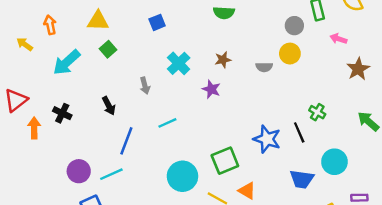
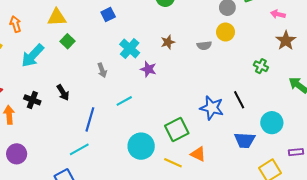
pink arrow: (338, 39) -> (278, 14), moved
purple star: (211, 89) -> (148, 69), moved
black arrow: (109, 106) -> (63, 93), moved
green cross: (317, 112) -> (261, 66), moved
purple circle: (79, 171) -> (17, 154), moved

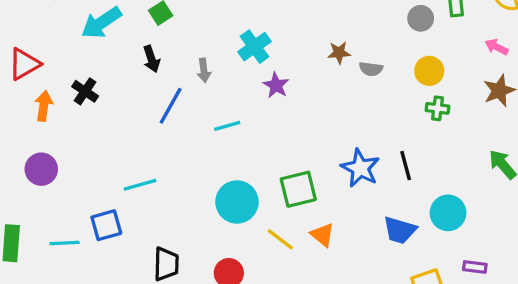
yellow circle: (226, 32) -> (429, 71), moved
brown star: (168, 42) -> (339, 53), moved
green cross: (261, 66) -> (437, 108), moved, turned -32
black arrow: (63, 93) -> (151, 59), moved
blue line: (90, 119) -> (171, 106), moved

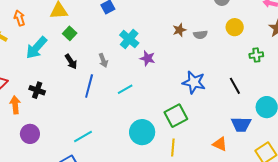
green cross: (437, 108) -> (256, 55), moved
blue star: (360, 168) -> (194, 82), moved
purple circle: (41, 169) -> (30, 134), moved
orange triangle: (322, 235) -> (220, 144), moved
yellow line: (280, 239) -> (173, 147), turned 72

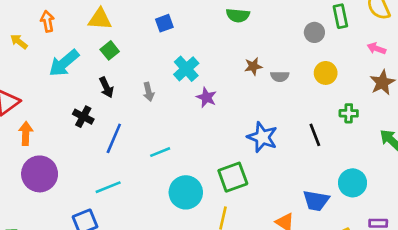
blue line: (89, 86) -> (114, 138), moved
black line: (235, 86) -> (315, 135), moved
cyan line: (125, 89) -> (160, 152), moved
black cross: (37, 90) -> (83, 117), moved
purple circle: (30, 134) -> (40, 174), size x1.4

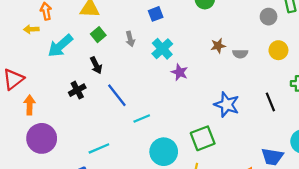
blue square: (164, 23) -> (156, 14), moved
yellow arrow: (19, 42) -> (31, 29), moved, turned -40
gray arrow: (149, 92) -> (130, 39), moved
black cross: (83, 117) -> (77, 90), turned 35
blue line: (114, 138) -> (117, 95), moved, turned -60

